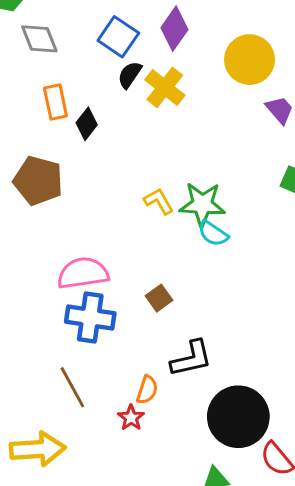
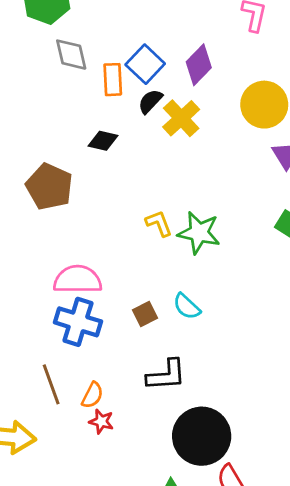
orange rectangle: (55, 102) -> (113, 80), moved
black diamond: (87, 124) -> (103, 141), turned 56
cyan semicircle: (213, 233) -> (187, 306), moved
orange semicircle: (147, 390) -> (92, 395), moved
red star: (131, 418) -> (101, 421), turned -30

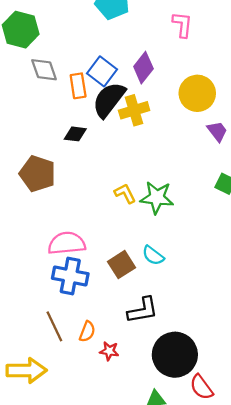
black semicircle: (150, 101) -> (109, 100), size x1.8
yellow cross: (181, 118) -> (134, 110), turned 32
brown square: (145, 314) -> (121, 265), size x1.4
red star: (101, 421) -> (109, 351), moved

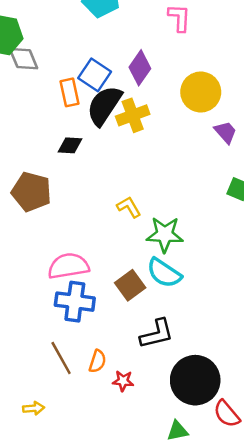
gray diamond: (44, 70) -> (24, 59), moved
green star: (157, 198) -> (165, 234), moved
cyan semicircle: (153, 255) -> (164, 273), size x1.4
yellow arrow: (26, 370) -> (34, 408), size x0.5

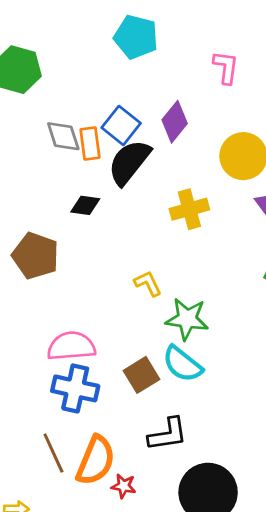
gray diamond: (24, 59) -> (63, 136), moved
yellow cross: (133, 115) -> (189, 209), moved
orange semicircle: (97, 361) -> (96, 460), size x1.8

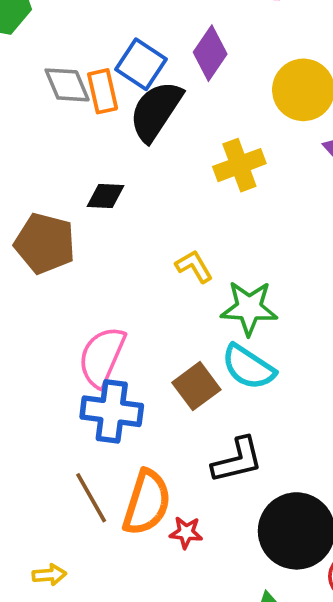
black diamond: (85, 205) -> (105, 196), moved
pink semicircle: (71, 346) -> (102, 357), turned -57

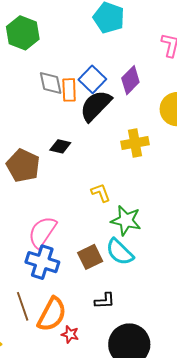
black L-shape: (237, 460) -> (105, 301), size x0.7

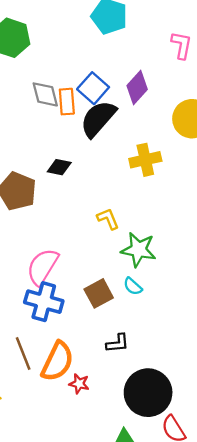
cyan semicircle: (120, 252) -> (133, 286), size x0.6

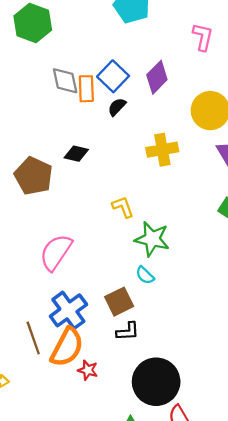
black semicircle: (98, 119) -> (117, 107), size x0.5
brown square: (99, 293) -> (119, 302), moved
blue cross: (44, 302) -> (68, 310), moved, turned 36

